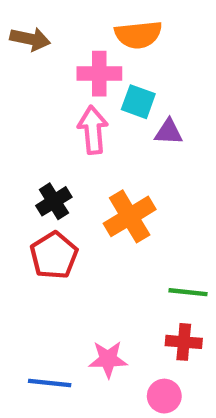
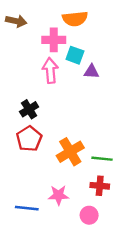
orange cross: (130, 216) -> (70, 152), moved

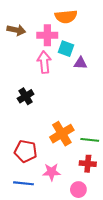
brown arrow: (16, 21) -> (16, 30), moved
red pentagon: (29, 139) -> (26, 151), moved, turned -30

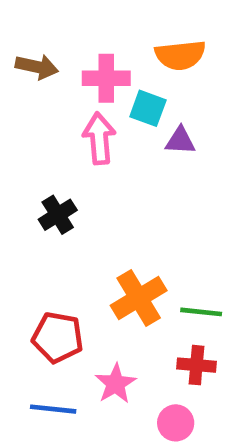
orange semicircle: (66, 17) -> (180, 55), moved
pink star: (52, 172) -> (116, 384), turned -30

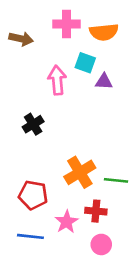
pink cross: (106, 78) -> (66, 24), moved
red cross: (196, 365) -> (96, 211), moved

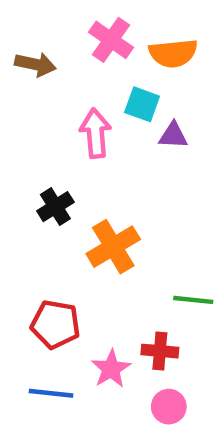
pink cross: (66, 24) -> (111, 40), turned 35
orange cross: (80, 172) -> (113, 247), moved

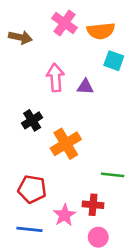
cyan square: (142, 104) -> (114, 61), moved
purple triangle: (173, 135) -> (85, 87), moved

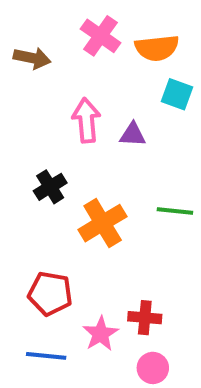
green line: (113, 175) -> (175, 211), moved

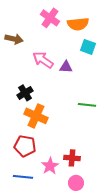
brown arrow: (32, 58) -> (14, 39), moved
pink arrow: (86, 120) -> (43, 60), turned -50
orange cross: (103, 223) -> (36, 116), moved, turned -35

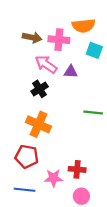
pink cross: (50, 18) -> (59, 40), moved, turned -30
brown arrow: (14, 39) -> (32, 37), moved
black cross: (25, 93) -> (40, 89), moved
pink star: (50, 166) -> (54, 178), turned 30

